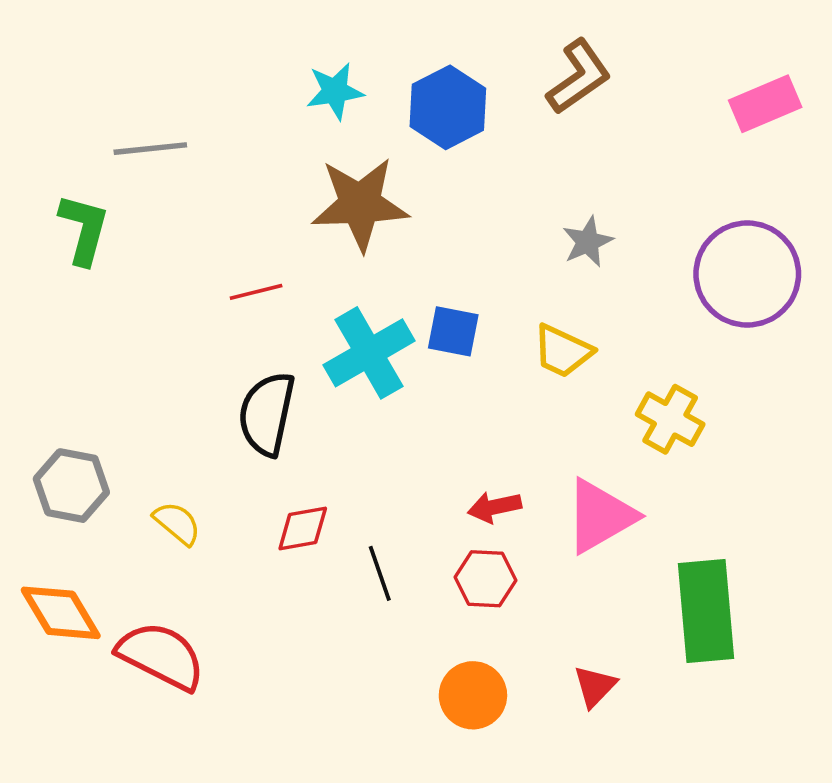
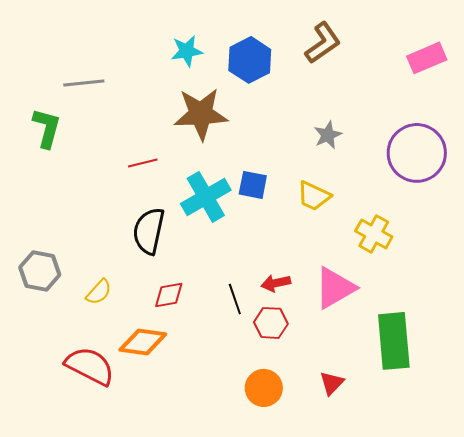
yellow semicircle: (177, 523) -> (99, 292), turned 92
black line: (380, 573) -> (235, 299), moved
orange diamond: (61, 613) -> (143, 342), moved, turned -51

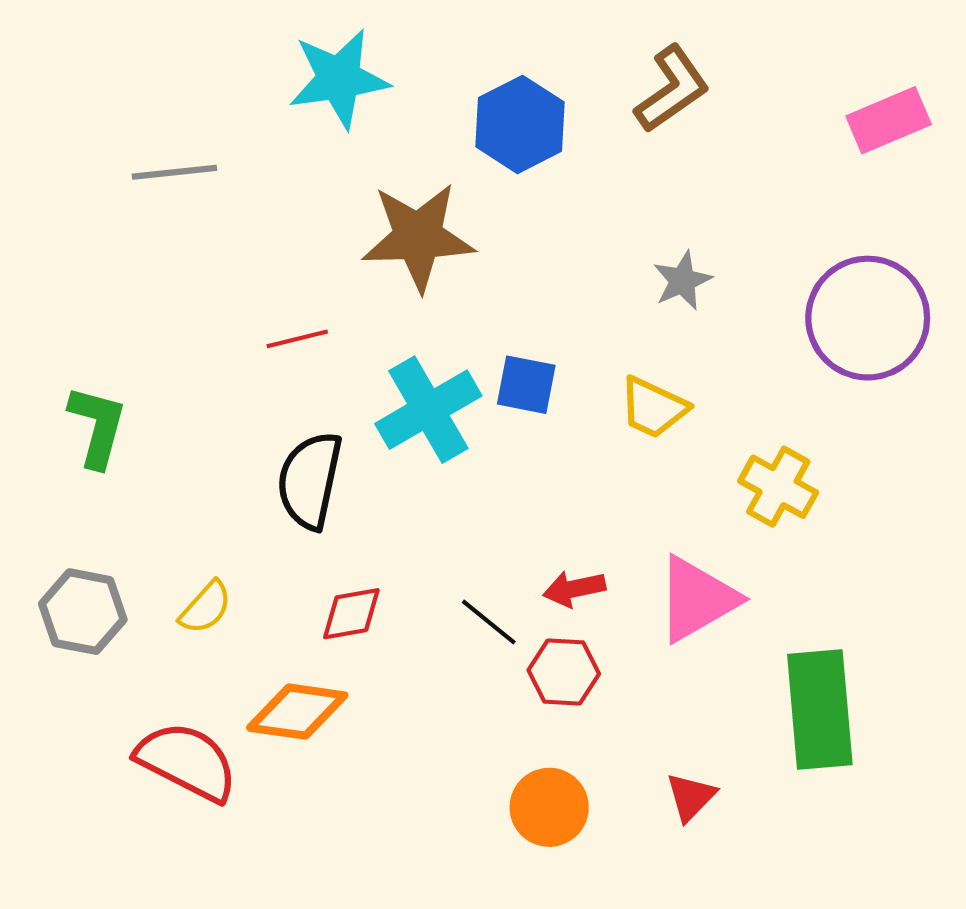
cyan star: (187, 51) -> (339, 79), moved, size x1.5
green L-shape: (47, 128) -> (97, 426), moved
gray hexagon: (40, 271) -> (83, 612), moved
black line: (235, 299) -> (489, 622), turned -32

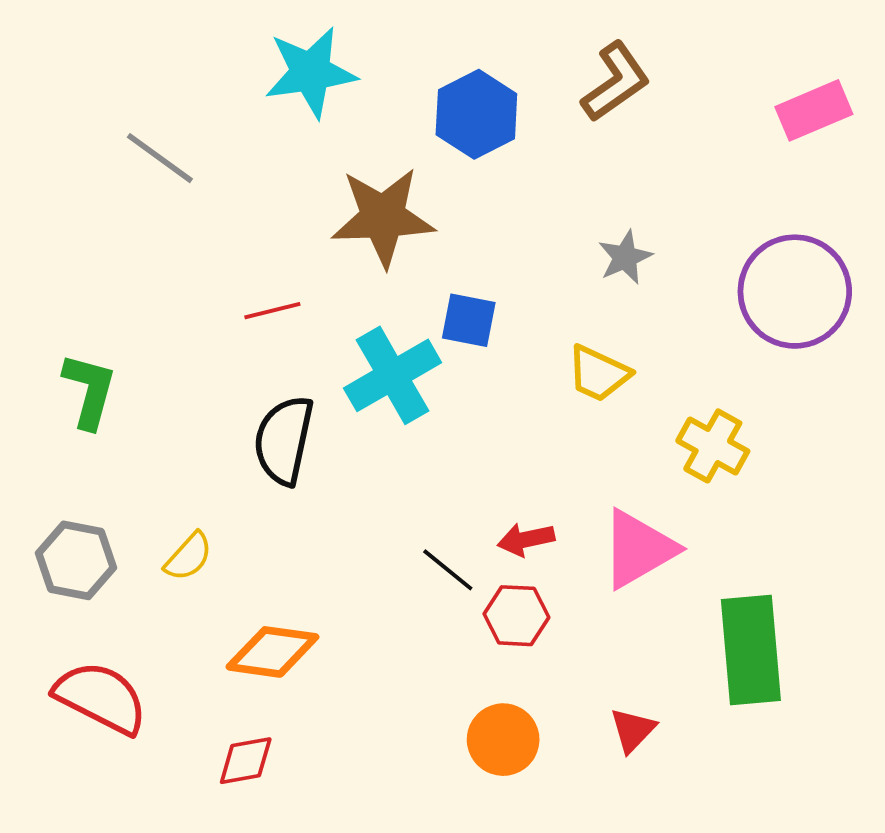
gray line: (174, 172) -> (160, 158), turned 42
blue square: (526, 385) -> (469, 320), moved
red diamond: (351, 614) -> (246, 761), moved
red semicircle: (187, 762) -> (101, 698), moved

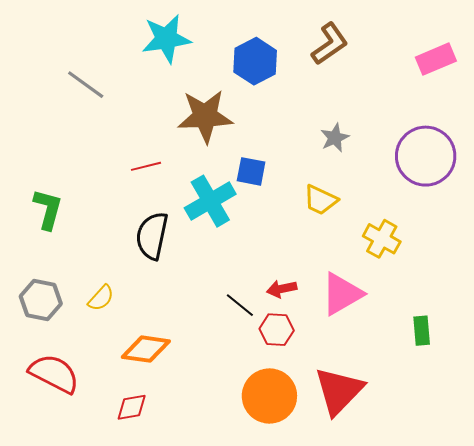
green rectangle: (751, 650) -> (422, 331), moved, size x0.5
red triangle: (633, 730) -> (339, 391), size x2.0
orange circle: (503, 740) -> (269, 396), size x1.4

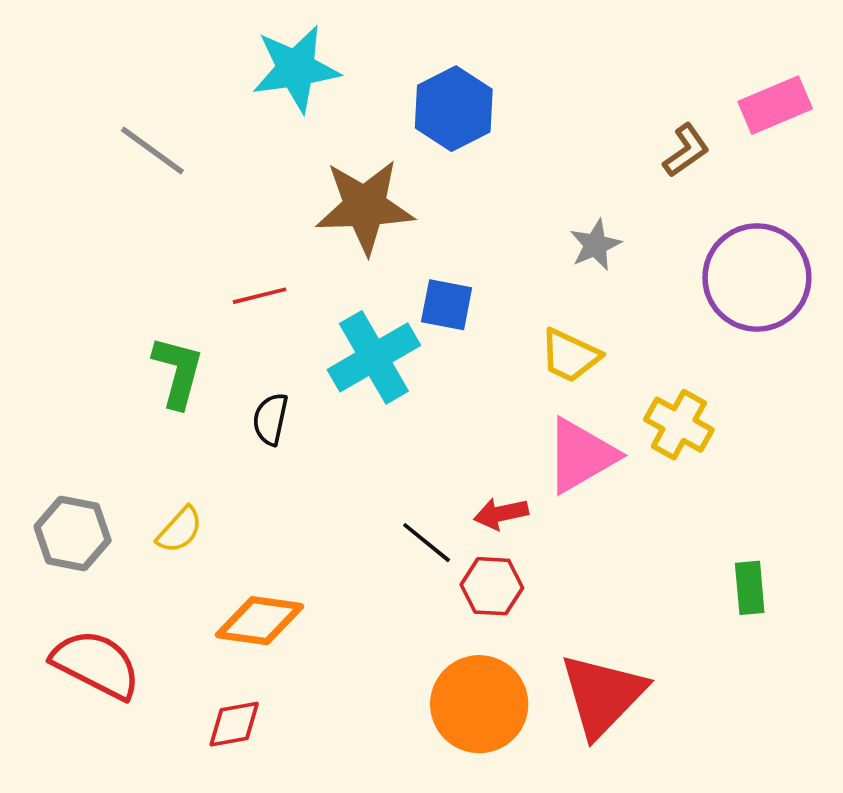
brown L-shape: (330, 44) -> (686, 150), moved, size x0.7
green L-shape: (48, 209) -> (178, 372), moved
black semicircle: (152, 236) -> (270, 419), size x0.6
pink triangle: (342, 294) -> (581, 455), moved

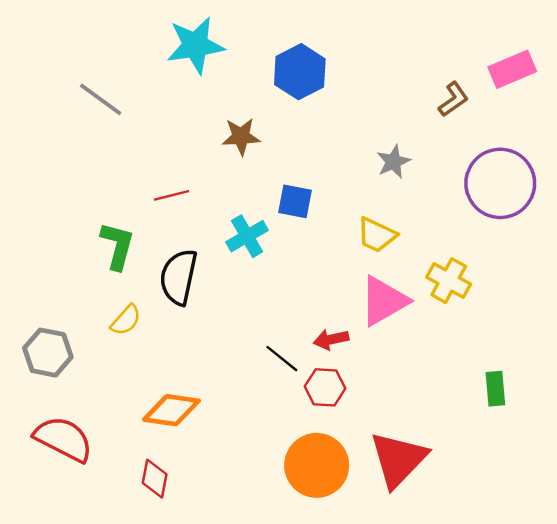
brown star: (365, 207) -> (241, 137), size x0.6
cyan cross: (374, 357) -> (247, 236), size x0.7
black semicircle: (270, 419) -> (179, 277), size x1.6
yellow semicircle: (180, 530) -> (126, 320), moved
red diamond: (234, 724) -> (155, 479), turned -69

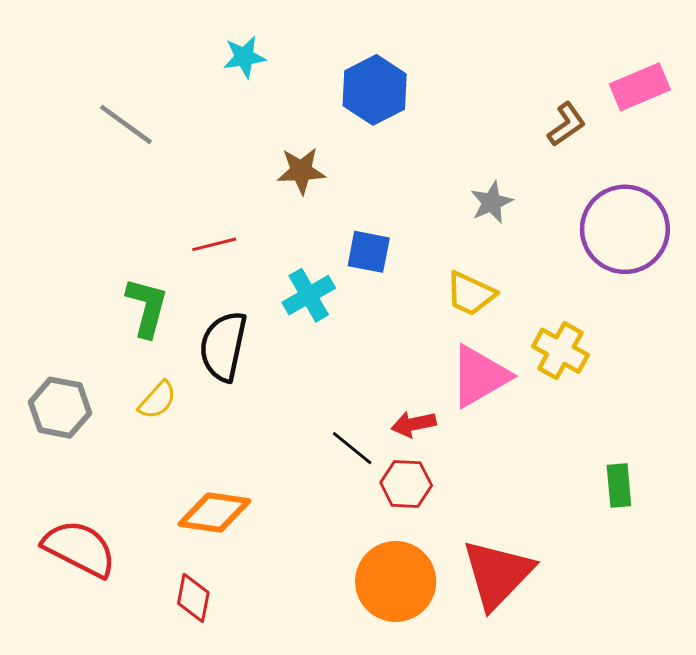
cyan star: (195, 45) -> (244, 57), size x0.6
gray hexagon: (48, 353) -> (60, 408), moved

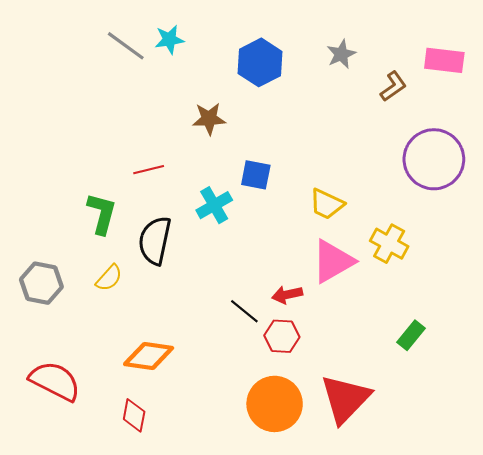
pink rectangle: (640, 87) -> (444, 60), turned 30
gray line: (126, 124) -> (126, 46), moved
gray star: (492, 202) -> (341, 54), moved
green rectangle: (619, 486) -> (411, 335), moved, turned 44

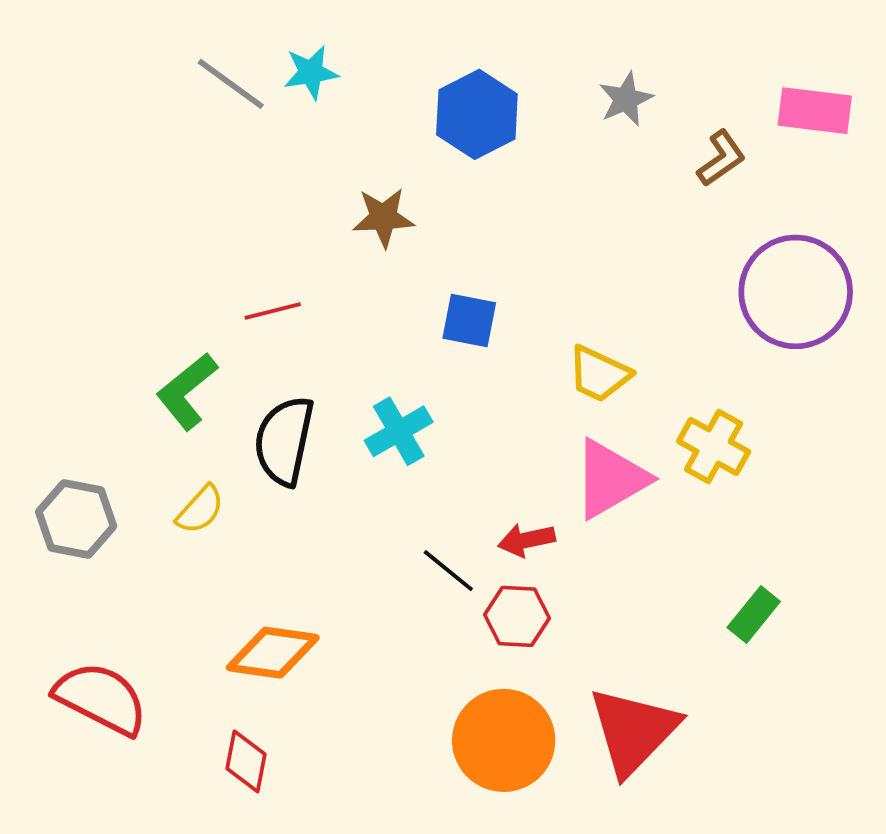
cyan cross: (214, 205) -> (399, 431), moved
green L-shape: (102, 213) -> (187, 391), turned -144

